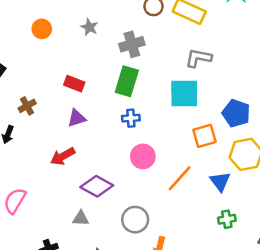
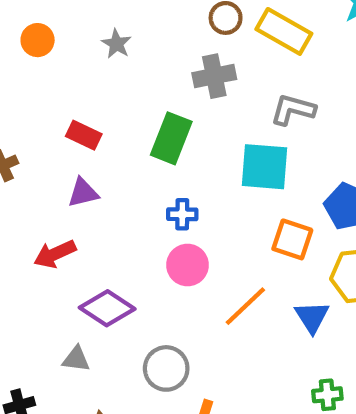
gray cross: (132, 44) -> (214, 76), moved
blue cross: (131, 118) -> (182, 214), moved
orange square: (204, 136) -> (292, 239), turned 30
green cross: (227, 219) -> (327, 395), moved

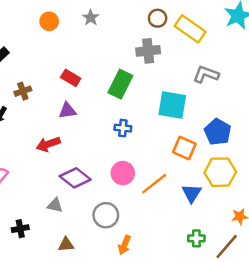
gray star: (116, 44) -> (91, 18), moved
gray L-shape: (293, 110) -> (206, 74), moved
pink circle: (187, 265) -> (123, 173), moved

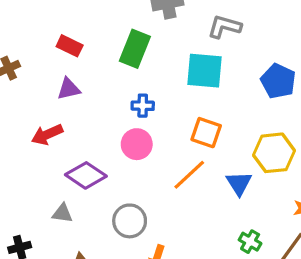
gray L-shape: (206, 74) -> (224, 27), moved
blue pentagon: (218, 132) -> (278, 81), moved
orange square: (184, 148) -> (206, 133), moved
pink circle: (123, 173) -> (137, 144), moved
green cross: (196, 238) -> (250, 242), turned 35

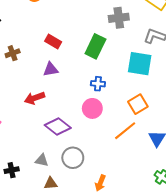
orange square: (206, 133) -> (138, 104), turned 36
gray triangle: (62, 213) -> (42, 160), moved
gray circle: (130, 221) -> (73, 158), moved

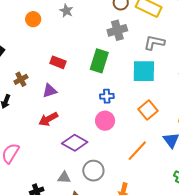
purple triangle: (51, 69) -> (50, 91), moved
orange line: (125, 131) -> (137, 151), moved

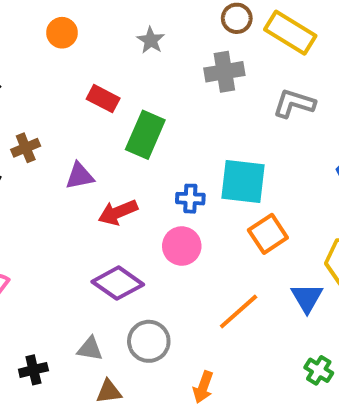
gray star: (66, 11) -> (151, 40), moved
green rectangle: (99, 61) -> (145, 135), moved
red rectangle: (58, 62) -> (103, 99), moved
cyan square: (144, 71) -> (243, 181), moved
red arrow: (48, 119) -> (118, 212), moved

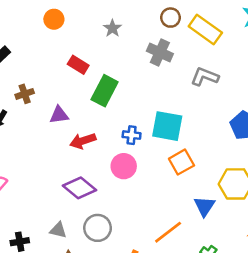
gray cross: (224, 72) -> (160, 52), turned 30
orange line: (239, 311) -> (168, 232), moved

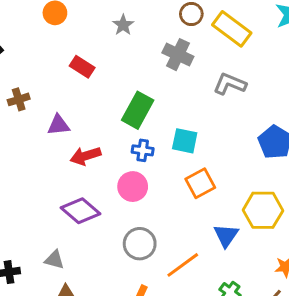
green rectangle: (105, 91) -> (138, 110), moved
cyan square: (167, 126) -> (185, 141), size x0.7
gray circle: (98, 228) -> (140, 244), moved

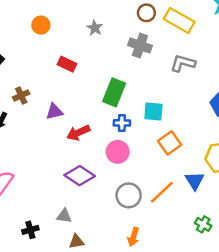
orange line: (183, 265) -> (162, 192), moved

